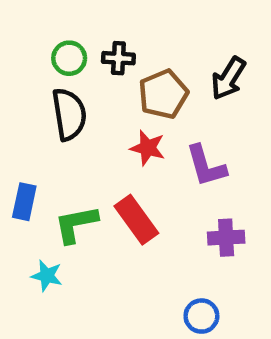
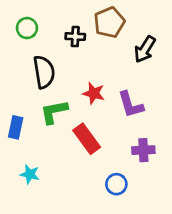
green circle: (69, 58) -> (27, 28), moved
brown pentagon: (163, 94) -> (109, 22), moved
green L-shape: (76, 224) -> (54, 112), moved
blue circle: (201, 316) -> (116, 184), moved

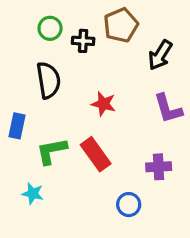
green circle: (27, 28) -> (50, 28), moved
purple L-shape: (131, 105) -> (168, 109), moved
green L-shape: (54, 112) -> (52, 151), moved
blue rectangle: (16, 127) -> (17, 126), moved

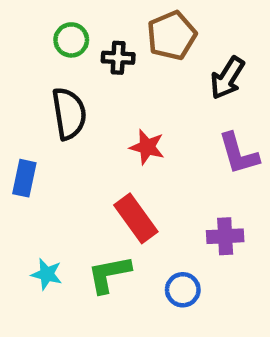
green L-shape: (52, 151) -> (109, 274), moved

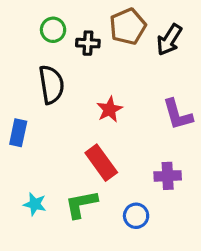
black arrow: (227, 78) -> (169, 40), moved
red star: (147, 147) -> (109, 109), turned 30

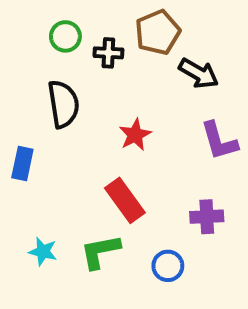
black arrow: (169, 40) -> (199, 73), moved, turned -92

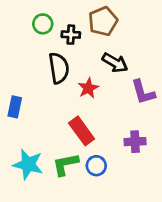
black arrow: (199, 73) -> (115, 63), moved
black semicircle: (63, 104) -> (59, 68), moved
cyan star: (43, 252) -> (28, 164), size x1.6
blue circle: (168, 266) -> (96, 166), moved

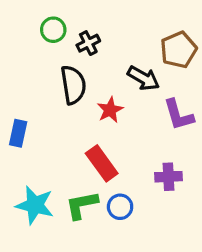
brown pentagon: (103, 21) -> (179, 50), moved
black cross: (71, 35) -> (88, 43), turned -30

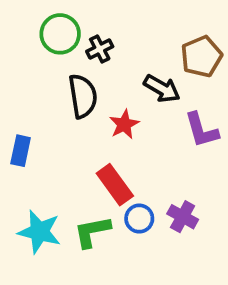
green circle: (53, 30) -> (60, 34), size x1.4
purple cross: (168, 177) -> (183, 217), moved, turned 32
blue circle: (120, 207) -> (139, 219), moved

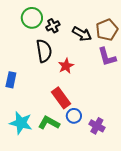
black arrow: (162, 89) -> (82, 34), moved
purple L-shape: (201, 130) -> (107, 57), moved
purple cross: (183, 217) -> (97, 126), moved
green L-shape: (92, 232) -> (49, 123), turned 40

